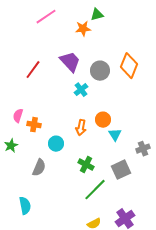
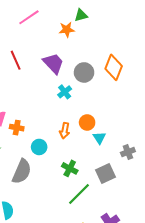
red line: (33, 70) -> (16, 60), moved, turned -60
gray semicircle: (39, 168) -> (22, 171), size x1.4

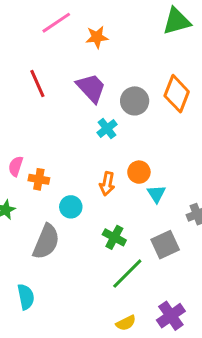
green triangle: (81, 15) -> (177, 21), moved, size x1.5
orange star: (67, 30) -> (97, 37), moved

